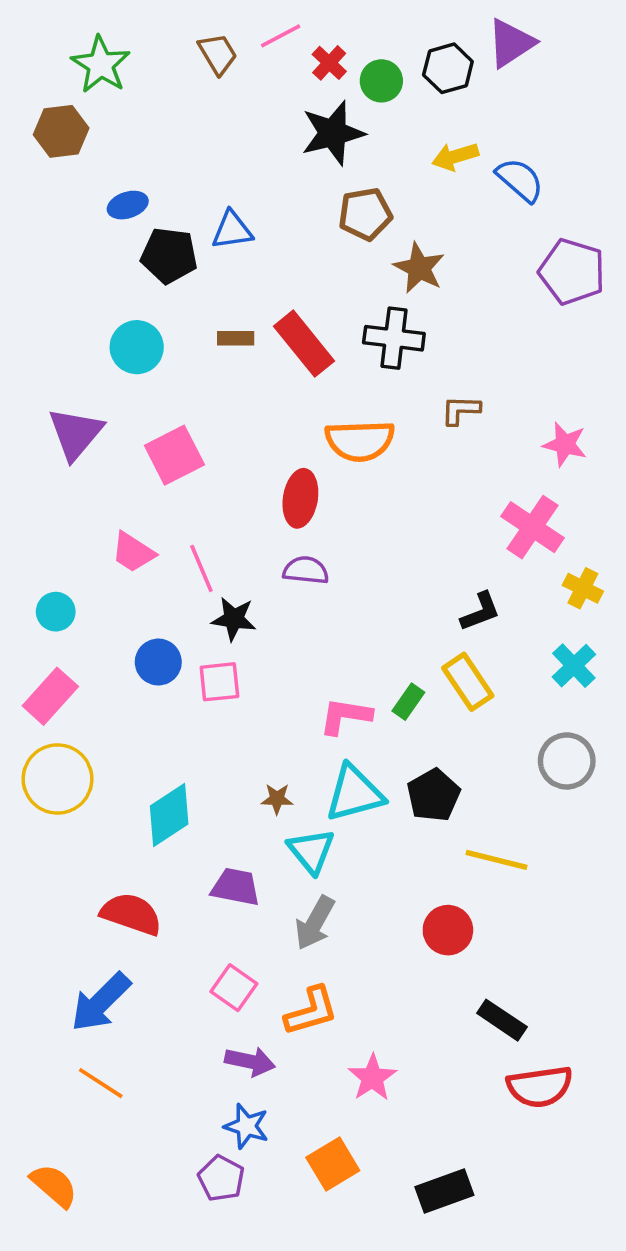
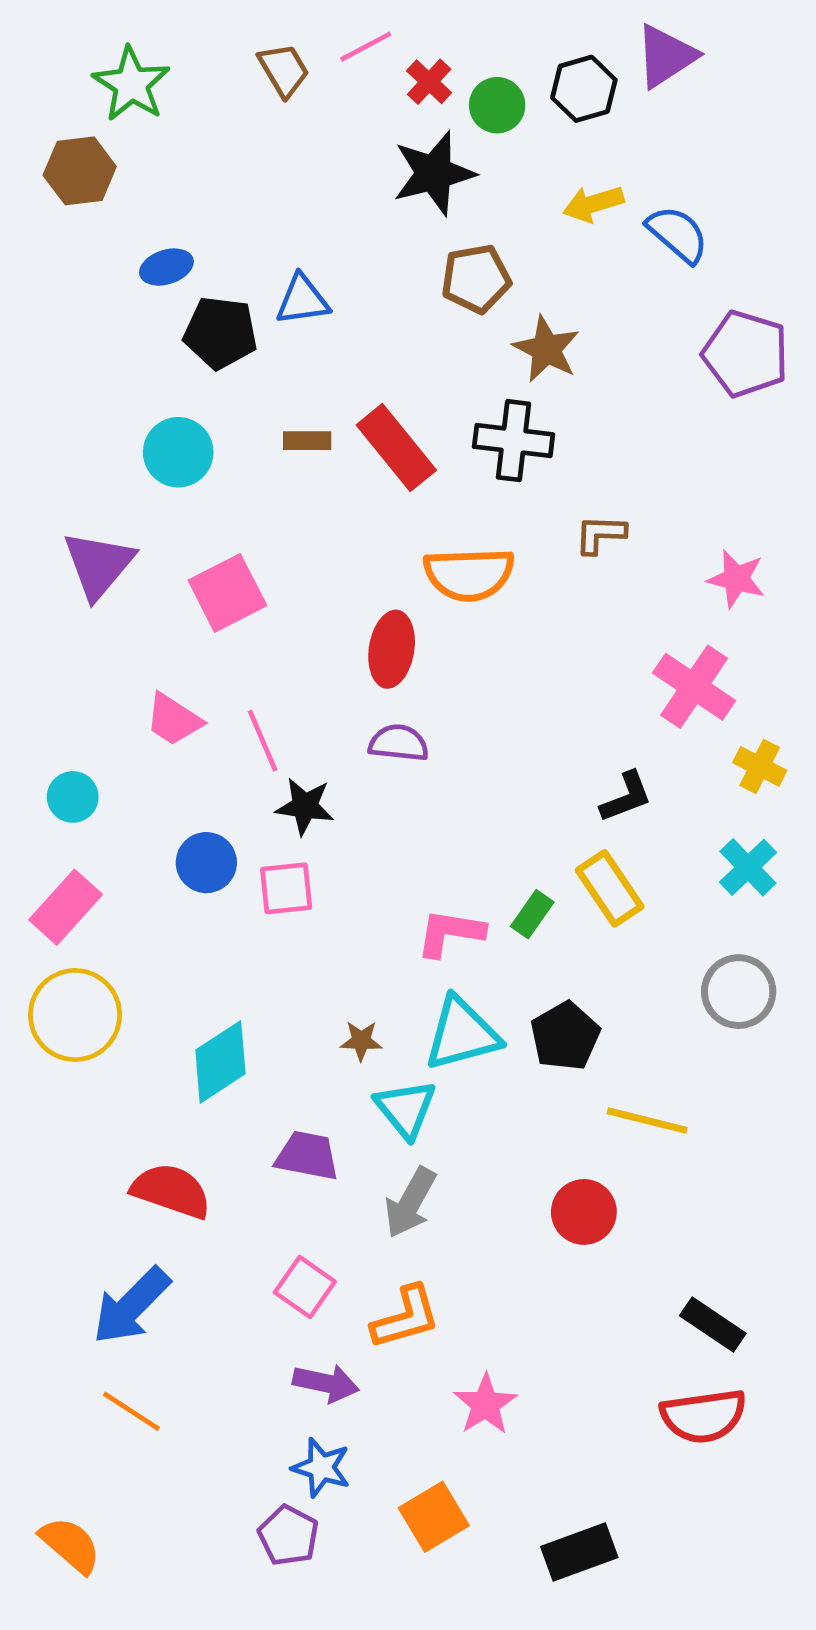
black rectangle: (502, 1020) -> (713, 1325), moved

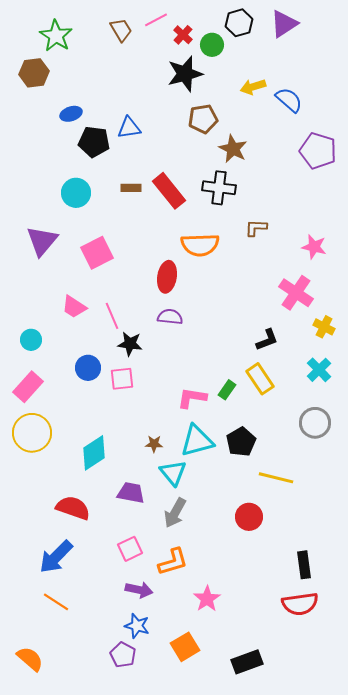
black hexagon: (584, 89) -> (239, 23), moved
pink square: (305, 1287) -> (130, 549), turned 30
black rectangle: (713, 1325) -> (304, 565), turned 48

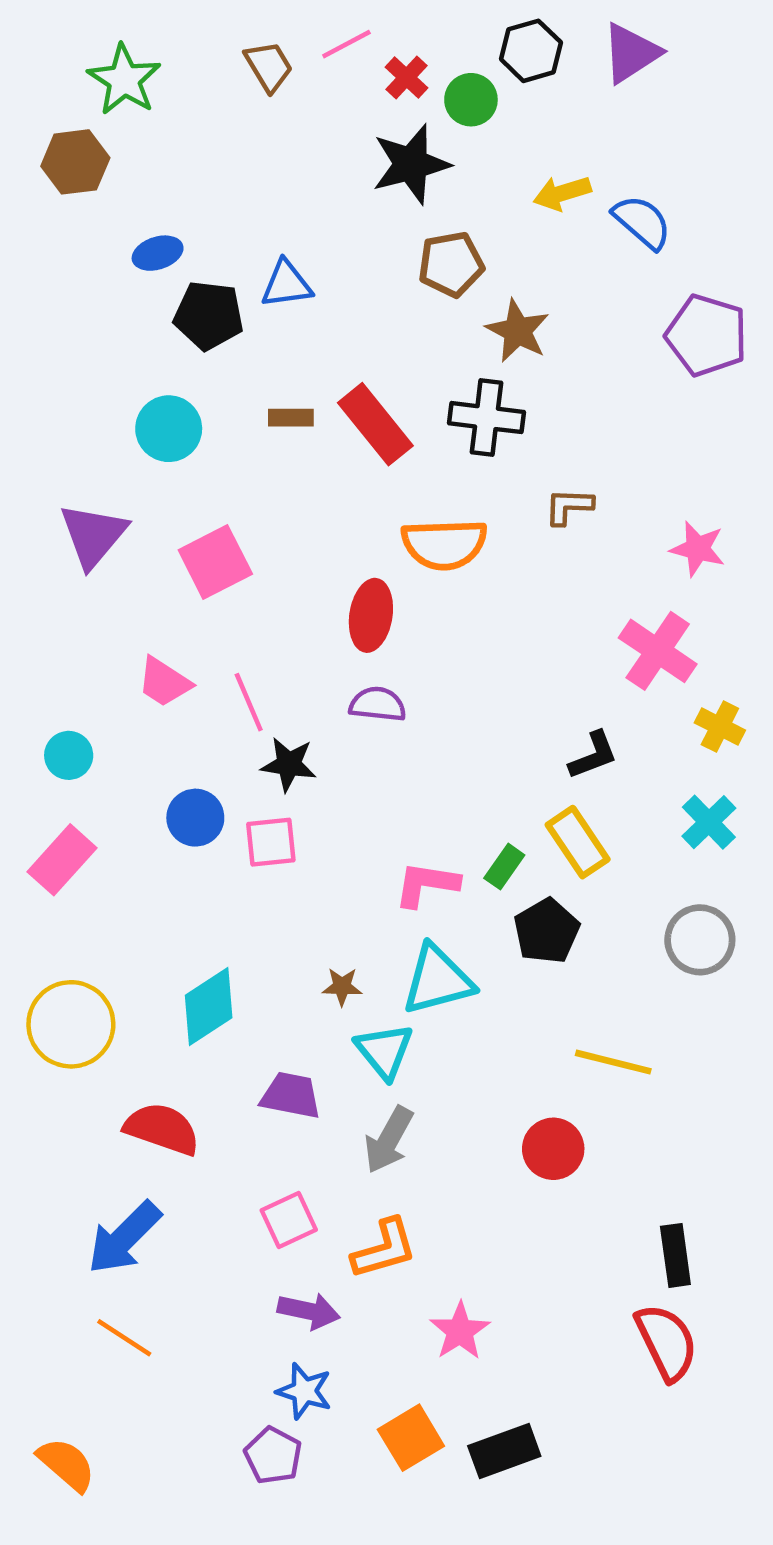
yellow circle: (32, 433) -> (71, 1024), moved
black pentagon: (241, 442) -> (547, 931), moved
red semicircle: (300, 604) -> (667, 1342), turned -108
black rectangle: (247, 662) -> (504, 1451), moved

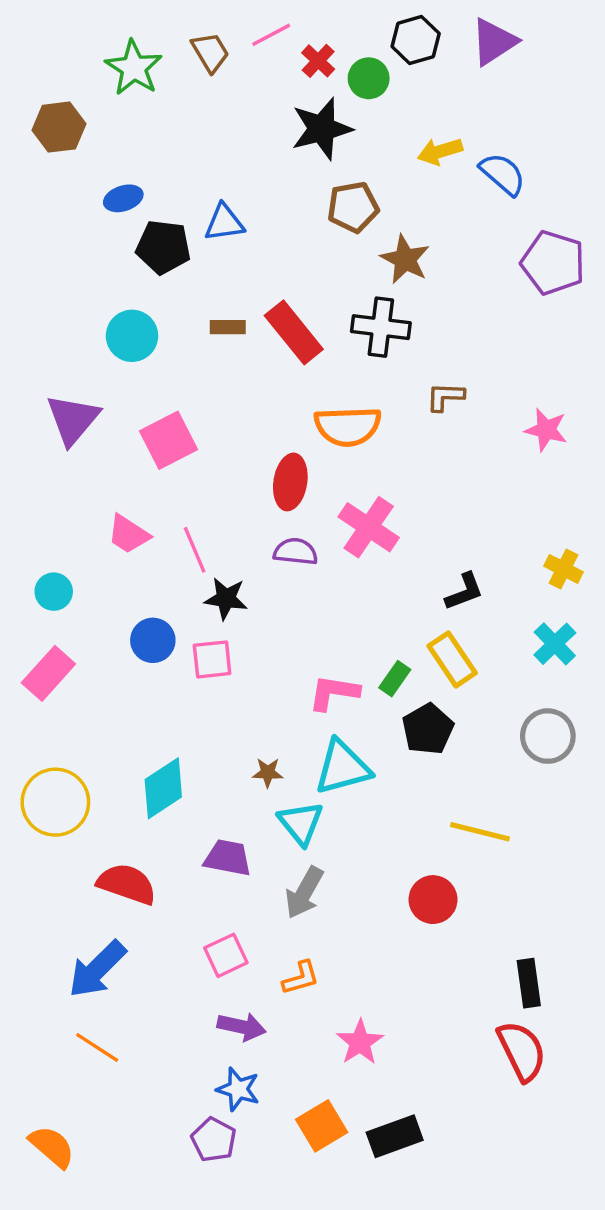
green star: (124, 80) -> (134, 68), moved
pink cross: (658, 651) -> (369, 527), moved
orange L-shape: (384, 1249) -> (301, 978), size x0.7

